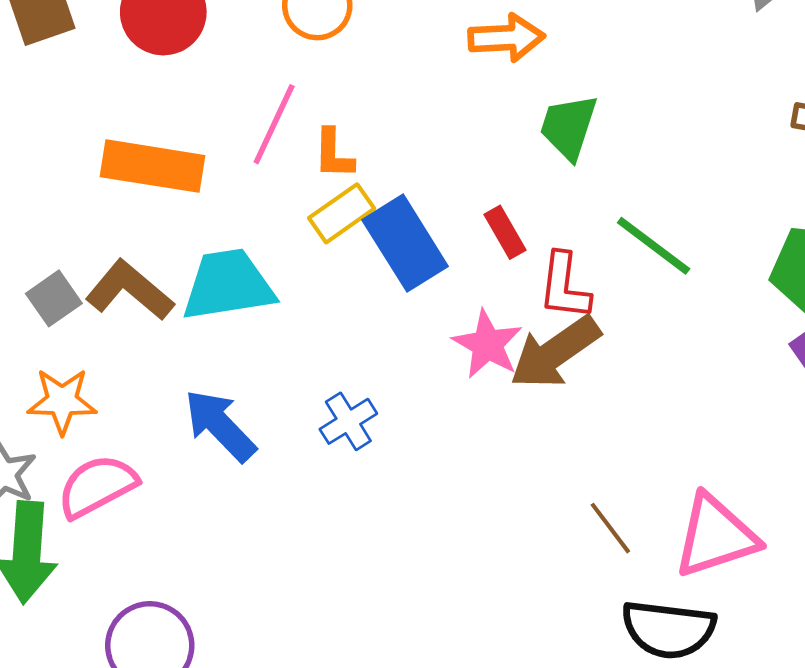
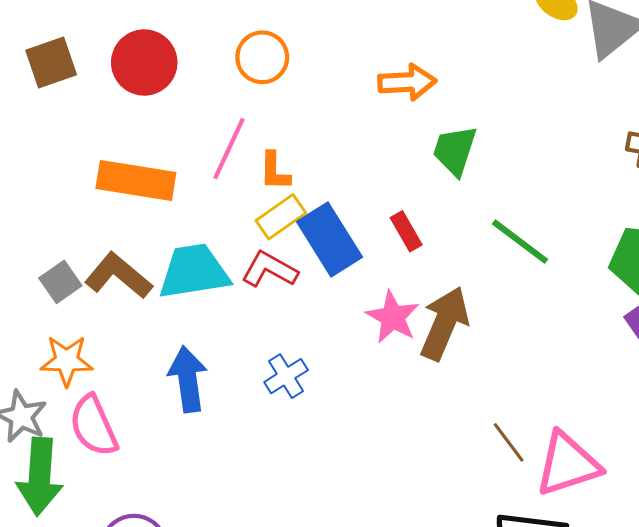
red L-shape: (564, 286) -> (269, 270), moved, turned 112
brown arrow: (555, 352) -> (444, 323), turned 148
blue arrow: (220, 425) -> (188, 379), turned 36
pink semicircle: (97, 486) -> (94, 426), turned -86
brown line: (610, 528) -> (509, 442), moved

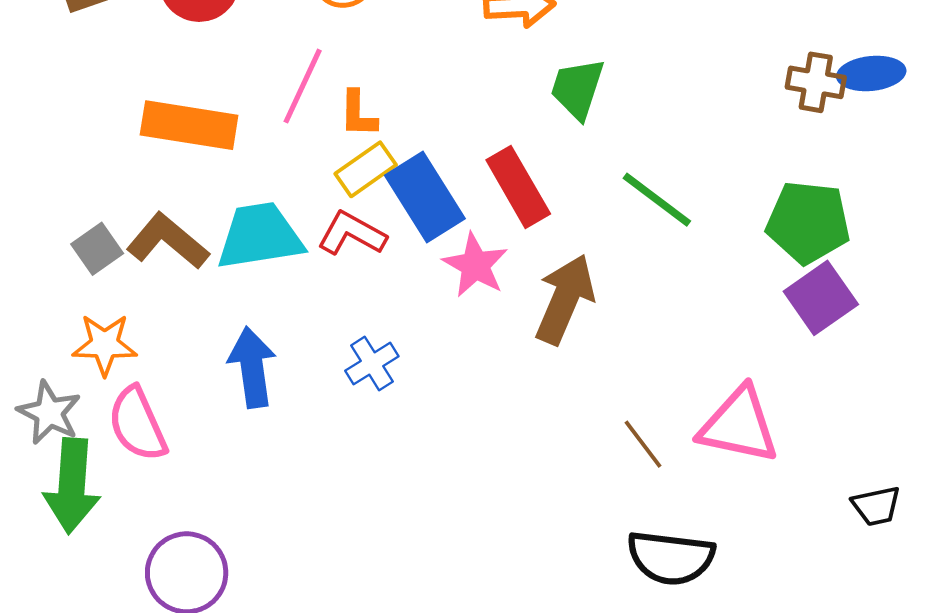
red rectangle: (406, 231) -> (518, 187), size x1.6
pink star: (393, 317) -> (475, 265), moved
pink triangle: (568, 464) -> (739, 425), moved, turned 30

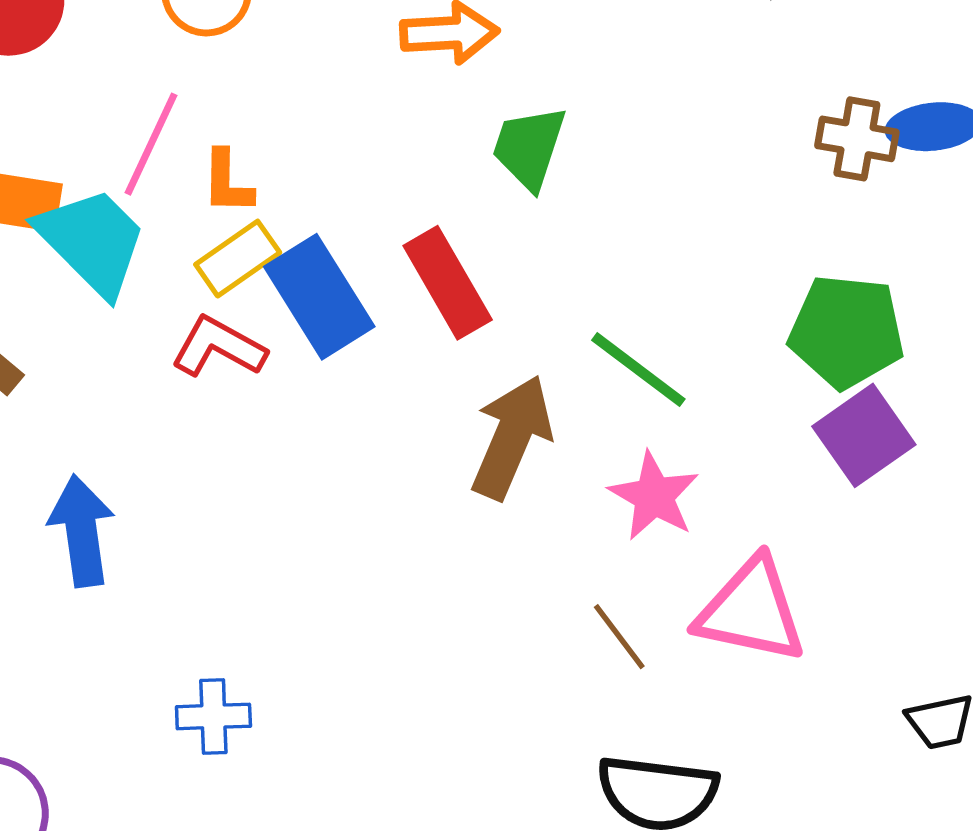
green line: (657, 200) -> (638, 370), moved
cyan trapezoid: (260, 236) -> (92, 241), moved, turned 54
pink star: (475, 265) -> (654, 496), moved
blue cross: (372, 363) -> (213, 716), moved, turned 30

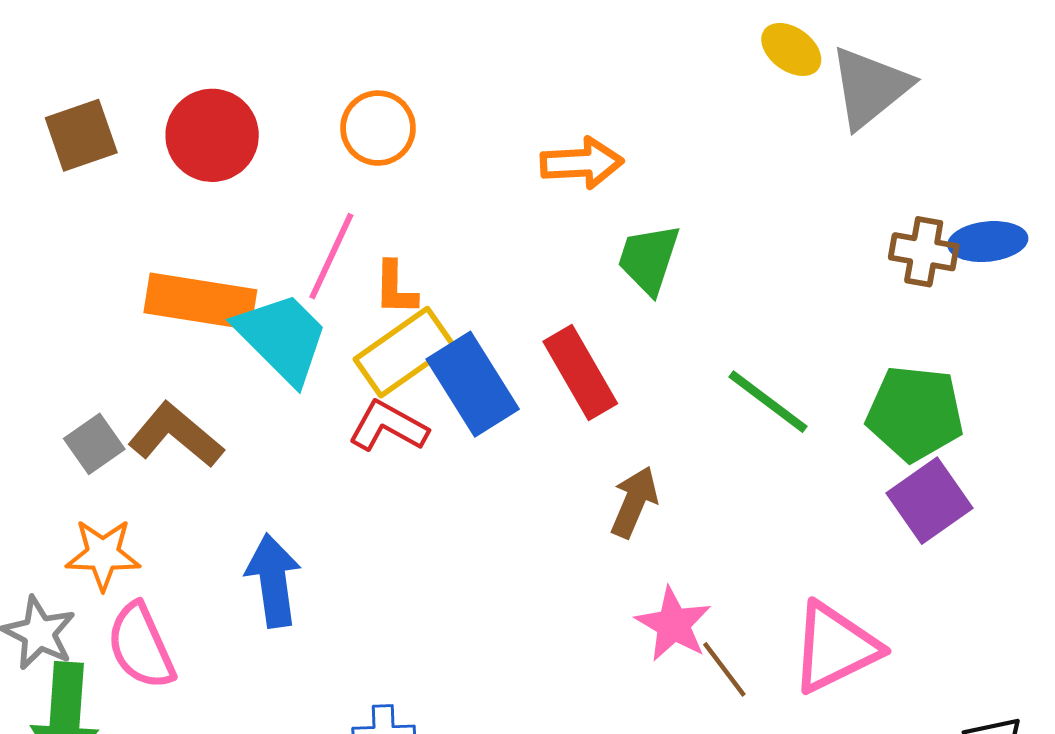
yellow rectangle: (238, 259) -> (404, 352), size x1.4
green line: (638, 370) -> (768, 402), moved
brown arrow: (512, 437) -> (634, 502), size x0.7
pink star: (654, 496) -> (673, 624), moved
pink triangle: (751, 611) -> (835, 648), turned -38

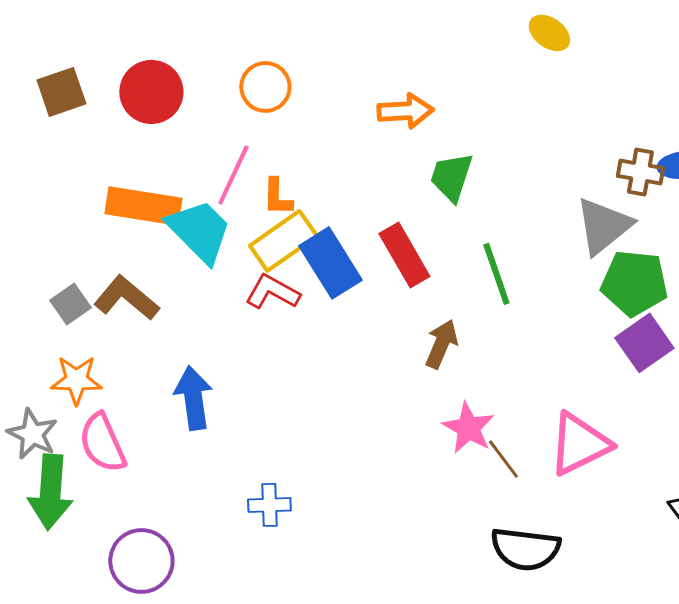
gray triangle: (870, 87) -> (603, 226), moved
green line: (768, 402) -> (496, 274), moved, turned 34

